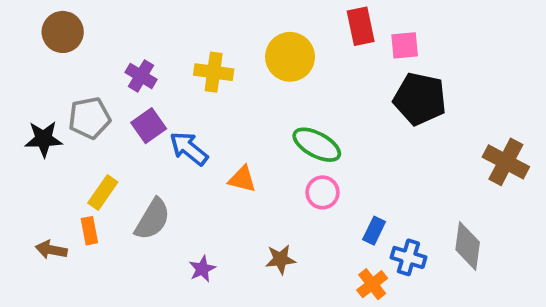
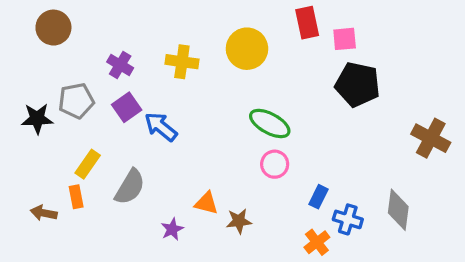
orange triangle: (242, 179) -> (206, 203), moved

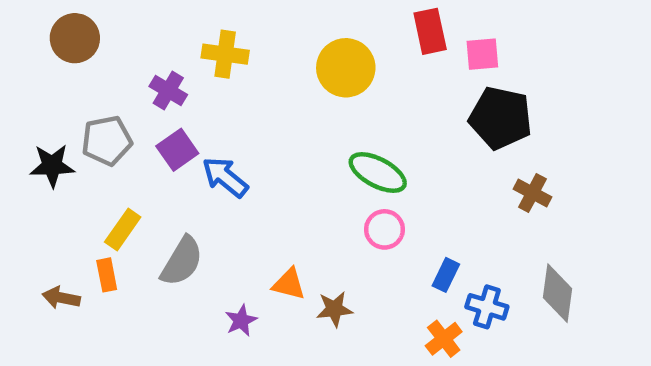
yellow cross: (182, 62) -> (225, 54), moved
brown cross: (431, 138) -> (532, 193), moved, size x0.7

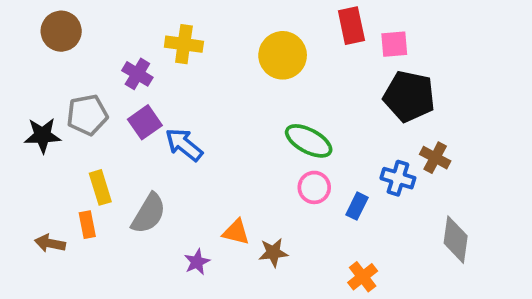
yellow rectangle: (123, 229) -> (100, 187), turned -52
blue rectangle: (446, 275) -> (357, 206), moved
blue cross: (487, 307) -> (398, 178), moved

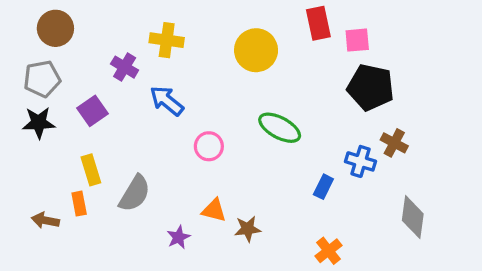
gray pentagon: (87, 115) -> (42, 79), moved
purple square: (145, 122) -> (93, 111), moved
blue arrow: (184, 145) -> (167, 101), moved
pink circle: (314, 187) -> (209, 146), moved

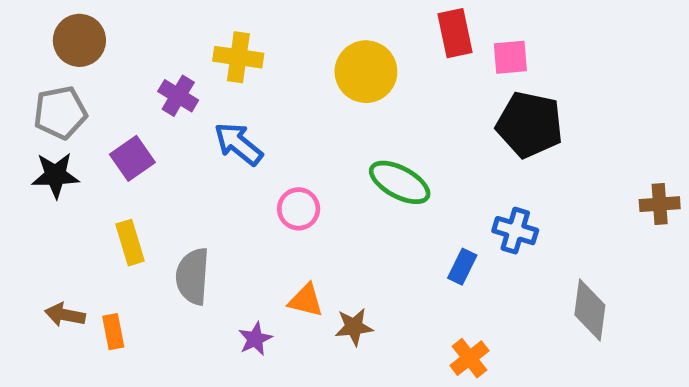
brown cross: (394, 143) -> (660, 204), moved, turned -32
gray semicircle: (135, 193) -> (193, 276), turned 153
orange rectangle: (79, 204) -> (113, 332), moved

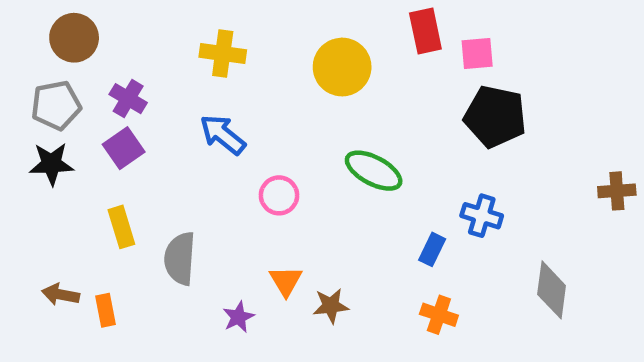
purple cross: (178, 96) -> (128, 99), moved
orange triangle: (306, 300) -> (286, 281), turned 45
orange cross: (469, 358) -> (439, 315), moved, turned -33

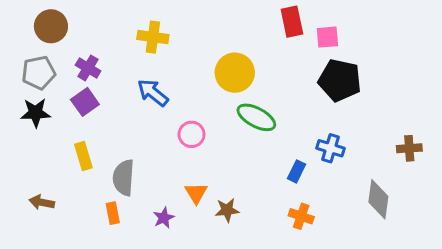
yellow circle: (342, 67) -> (235, 73), moved
brown cross: (617, 191) -> (409, 148), moved
orange rectangle: (106, 310) -> (113, 213), moved

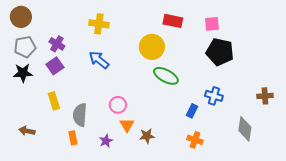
red rectangle: (292, 22) -> (173, 21), moved, turned -66
brown circle: (51, 26) -> (21, 17), moved
pink circle: (192, 134) -> (118, 105), moved

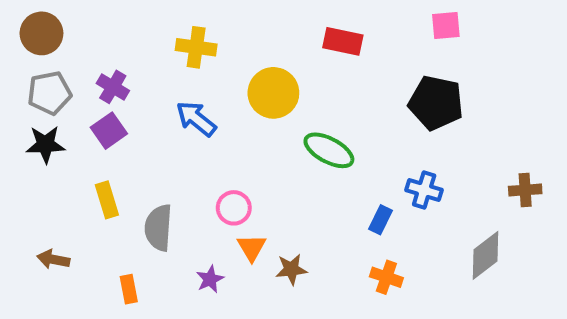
pink square: (212, 24) -> (446, 25), moved
yellow circle: (152, 47) -> (273, 93), moved
gray diamond: (245, 129) -> (486, 255), turned 45
orange rectangle: (73, 138) -> (129, 289), moved

